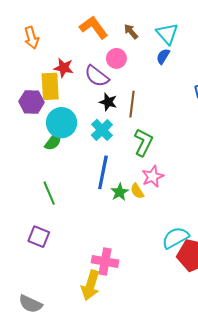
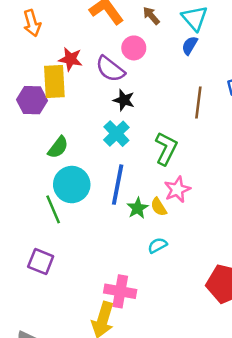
brown line: (132, 104) -> (198, 103), moved
cyan circle: (62, 123) -> (72, 185), moved
cyan semicircle: (175, 238) -> (157, 245), moved, size x0.6

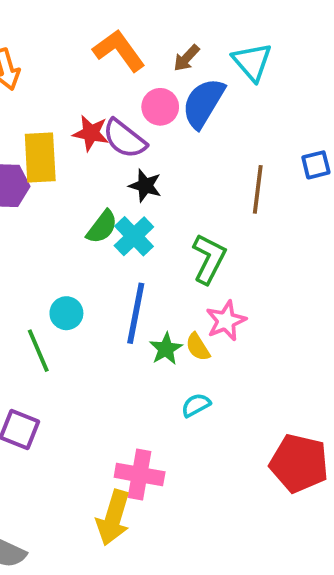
brown arrow: (151, 16) -> (186, 58), turned -96
blue semicircle: (190, 45) -> (203, 103), moved, size x1.8
red star: (70, 59) -> (91, 133), moved
green semicircle: (58, 147) -> (102, 227), moved
cyan circle: (72, 185) -> (66, 313), size x0.6

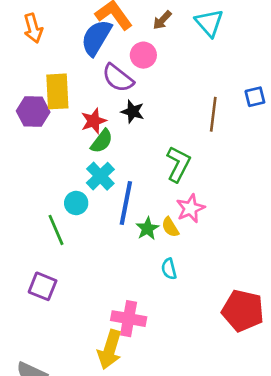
blue semicircle: (203, 103) -> (96, 38), moved
red star: (91, 133) -> (94, 121), moved, turned -30
cyan cross: (134, 236) -> (100, 176), moved
cyan semicircle: (196, 405) -> (169, 269), turned -75

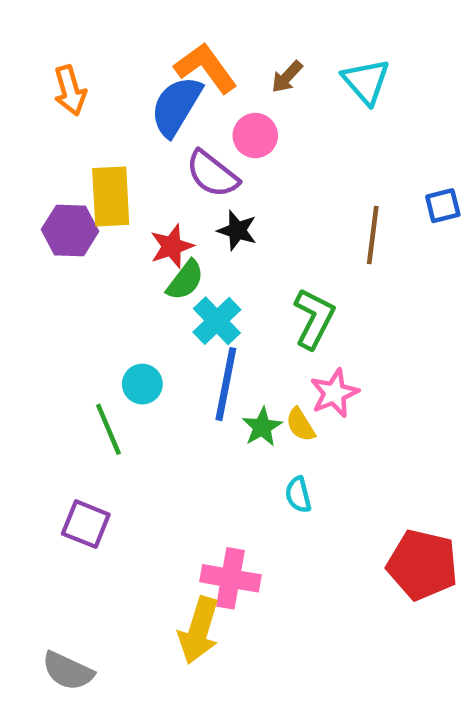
cyan cross: (100, 176) -> (217, 321), moved

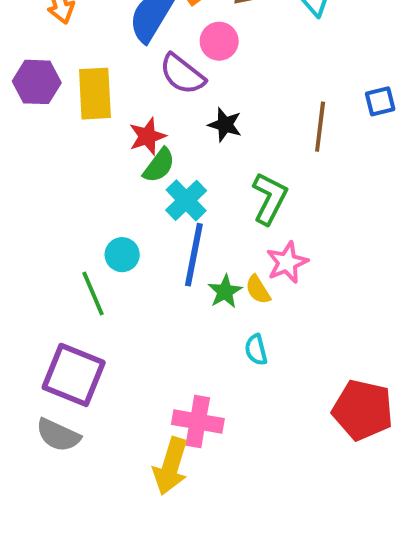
purple hexagon: (70, 230) -> (37, 82), moved
black star: (237, 230) -> (225, 125), moved
purple square: (86, 524) -> (74, 375), size x1.5
gray semicircle: (68, 671) -> (58, 435), moved

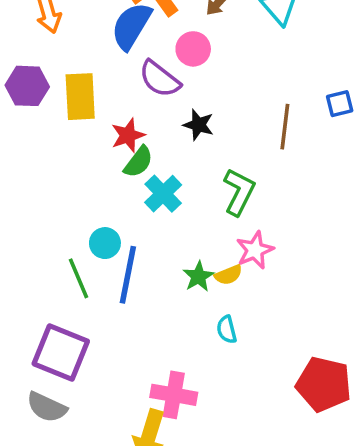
blue line: (194, 255) -> (128, 275), moved
yellow semicircle: (258, 290) -> (228, 275), turned -80

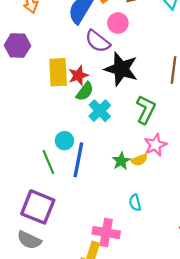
yellow rectangle: (80, 97) -> (58, 72), moved
black star: (198, 125) -> (121, 69), size x1.8
cyan semicircle: (227, 330) -> (135, 203), moved

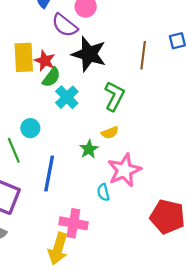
red star: (78, 75) -> (45, 61), turned -30
pink star: (155, 145) -> (124, 170), moved, size x1.4
blue line: (78, 160) -> (49, 173), moved
yellow semicircle: (139, 160) -> (110, 133), moved

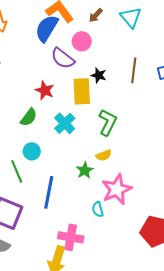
black star: (89, 54) -> (99, 75), moved, size x0.5
brown line: (143, 55) -> (134, 70), moved
yellow rectangle: (24, 57) -> (82, 91), moved
green semicircle: (51, 77) -> (29, 117), moved

